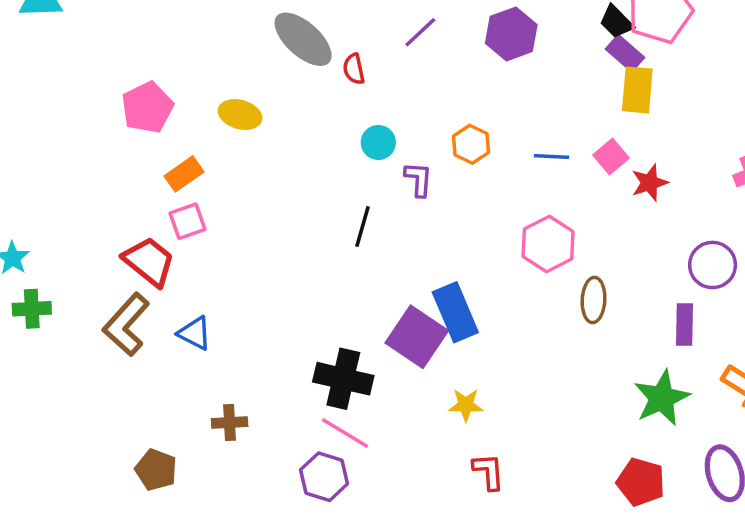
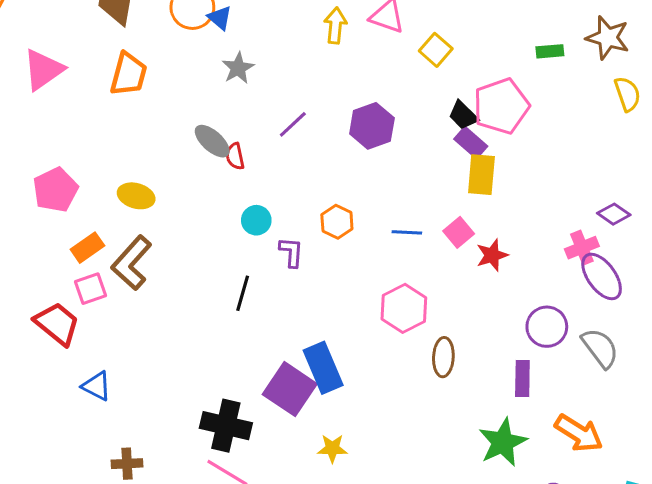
gray ellipse: (303, 39) -> (212, 141), moved, size x0.7
brown L-shape: (126, 324) -> (132, 263), moved

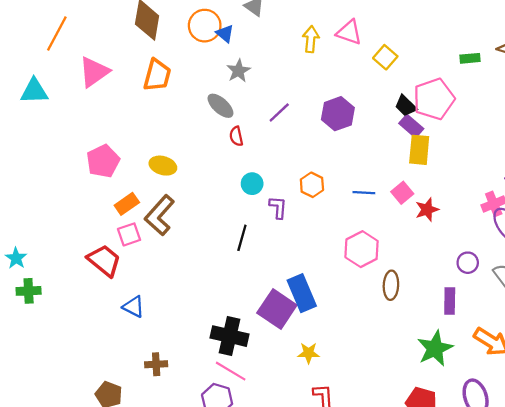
gray ellipse: (212, 141) -> (220, 106), moved
purple circle: (547, 327) -> (468, 263), size x0.7

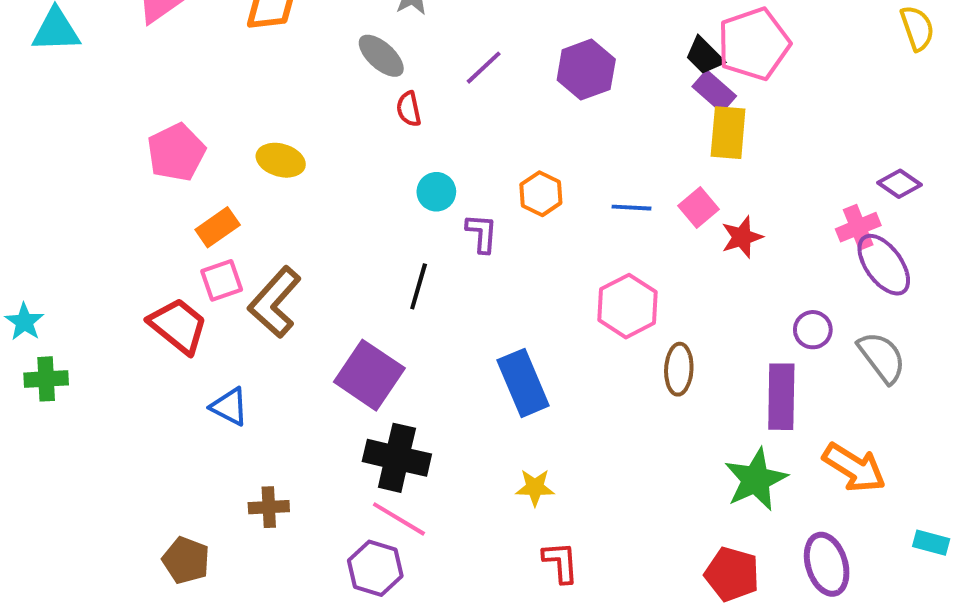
brown L-shape: (160, 215) -> (275, 302), moved
purple rectangle: (450, 301) -> (781, 397), size x1.4
purple square: (277, 309) -> (369, 375), moved

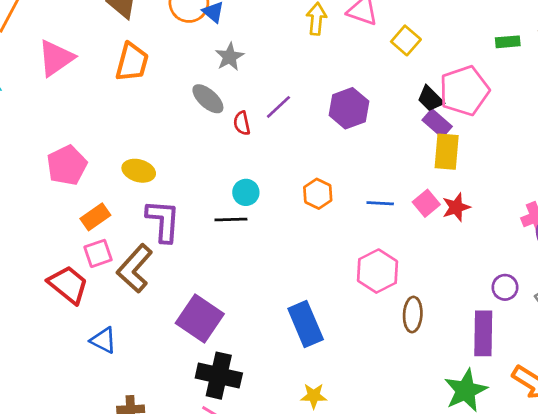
red semicircle: (409, 109) -> (242, 123), moved
purple L-shape: (482, 233) -> (163, 221), moved, size x1.6
red star: (742, 237) -> (456, 207), moved
black line: (419, 286) -> (231, 220), moved, turned 72

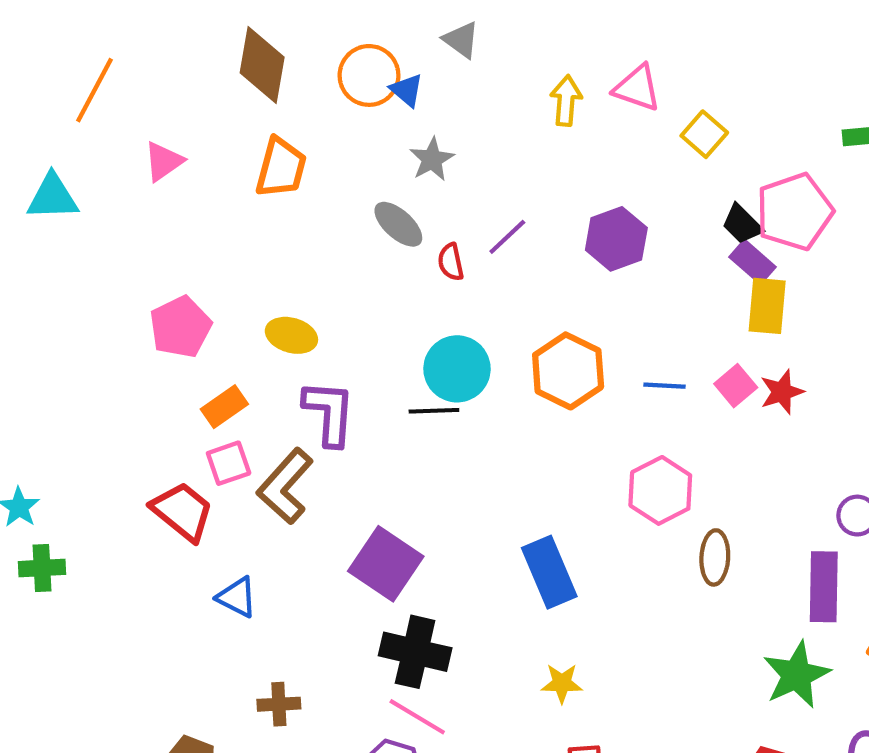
pink triangle: (56, 58) -> (164, 161), size x0.7
cyan circle: (246, 192) -> (457, 369), size x1.6
orange hexagon: (318, 194) -> (568, 371), size x1.6

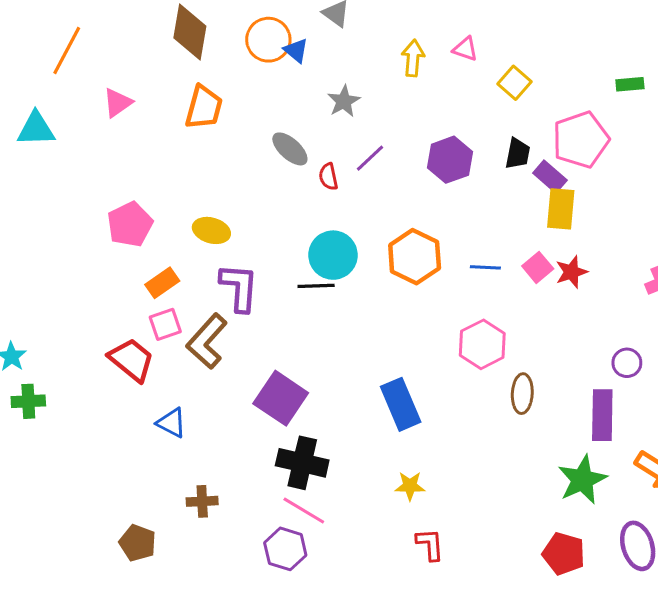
pink triangle: (637, 88) -> (465, 49), size x0.7
gray star: (432, 159) -> (344, 101), moved
black trapezoid: (742, 224) -> (518, 154), moved, turned -124

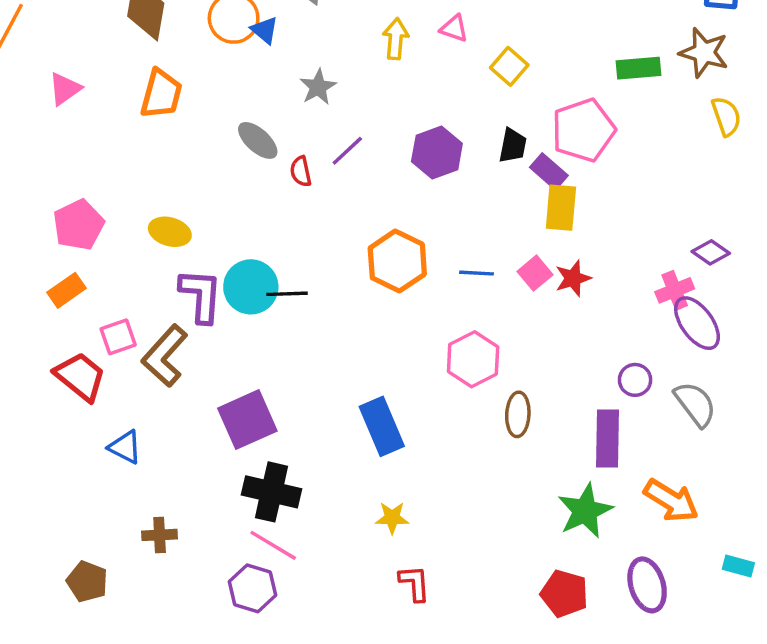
green rectangle: (630, 84) -> (638, 68), size x1.4
cyan circle: (333, 255) -> (251, 287), moved
orange rectangle: (162, 283) -> (66, 290), moved
purple square: (281, 398) -> (247, 420), turned 32

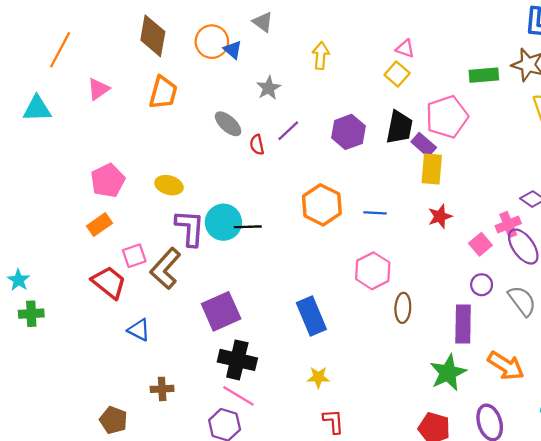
pink triangle: (454, 28) -> (405, 49), moved
black trapezoid: (513, 146) -> (399, 127), size x1.4
pink square: (535, 273) -> (480, 244), moved

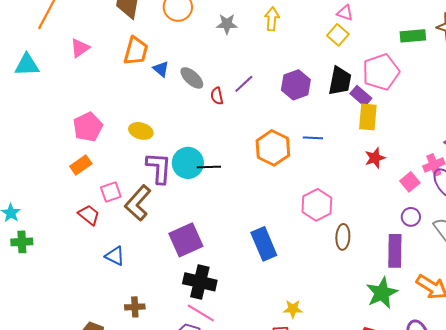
blue triangle: (233, 50) -> (161, 69), moved
gray star: (269, 88) -> (227, 24), moved, turned 30
blue line: (375, 213) -> (313, 138), moved
red trapezoid: (109, 282) -> (89, 215), size x0.7
yellow star: (318, 377) -> (293, 309), moved

